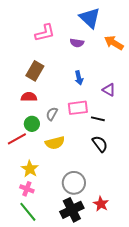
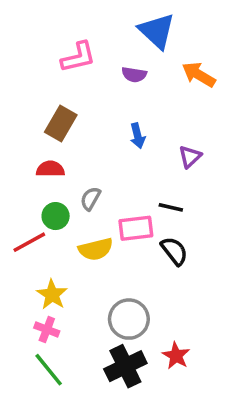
purple triangle: (109, 90) -> (190, 157), turned 48
pink rectangle: (78, 108) -> (136, 228), moved

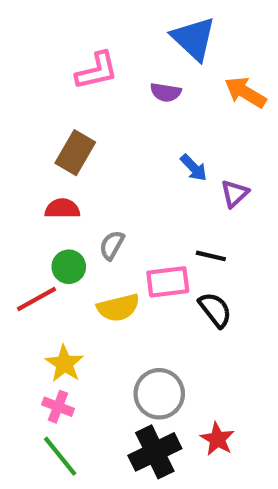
blue arrow: (138, 136) -> (194, 168), moved, turned -30

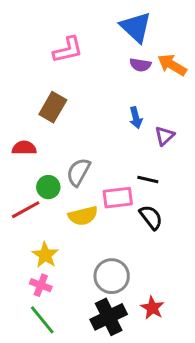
purple semicircle: (166, 92) -> (140, 65), moved
blue arrow: (194, 168) -> (136, 118), turned 30
red semicircle: (62, 209) -> (24, 148), moved
gray semicircle: (112, 245) -> (78, 172), size x1.4

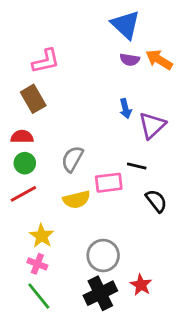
pink L-shape: (68, 50) -> (46, 61), moved
brown rectangle: (53, 107) -> (33, 99), moved, turned -60
purple triangle: (164, 136) -> (152, 125), size x1.5
green circle: (48, 187) -> (25, 163), moved
black semicircle: (151, 217) -> (156, 201), moved

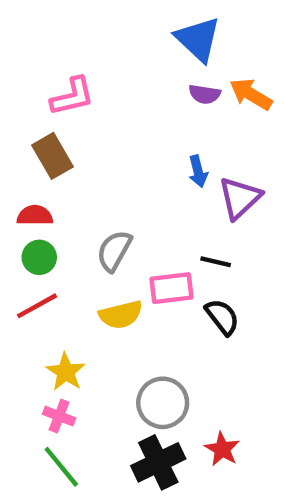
black semicircle: (156, 201) -> (222, 317), moved

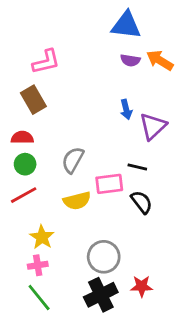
blue triangle: (198, 39) -> (126, 25), turned -36
pink cross: (59, 416) -> (38, 265), turned -30
red star: (222, 449) -> (142, 286), turned -30

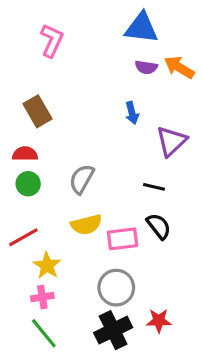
pink L-shape: (46, 62) -> (52, 41), moved, turned -52
blue arrow: (126, 109) -> (132, 113), moved
pink rectangle: (109, 184) -> (123, 239), moved
red line: (24, 195) -> (23, 237), moved

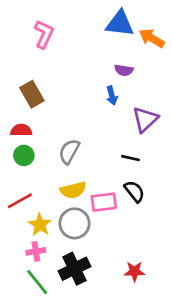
purple semicircle: (146, 67) -> (124, 70), moved
orange arrow: (179, 67) -> (152, 38), moved
gray circle: (116, 288) -> (75, 223), moved
black cross: (113, 330) -> (75, 269), moved

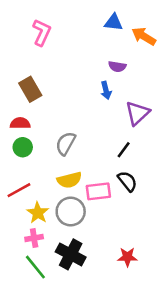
blue triangle: (120, 24) -> (114, 22), size x0.7
black line: (130, 158) -> (124, 150), turned -66
black cross: (75, 269) -> (71, 254), turned -36

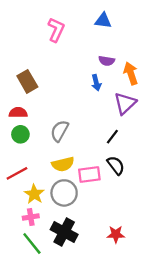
pink L-shape: (42, 32) -> (56, 30), moved
orange arrow: (144, 36) -> (131, 73), moved, turned 40

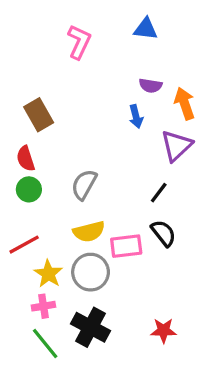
red semicircle: (18, 112) -> (26, 159), turned -108

